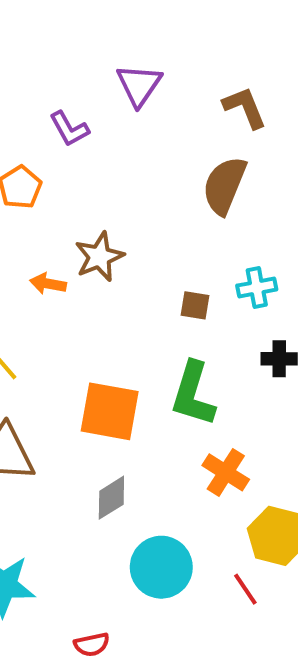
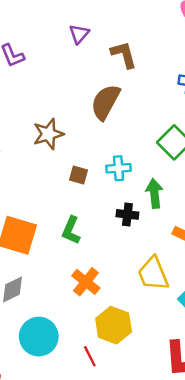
purple triangle: (139, 85) -> (79, 34), moved, size x0.7
brown star: (99, 257) -> (48, 134), moved
green L-shape: (193, 394) -> (71, 230), size x0.7

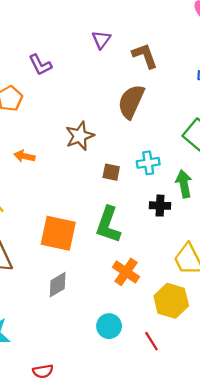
green L-shape: (71, 230) -> (108, 225), size x1.4
yellow hexagon: (114, 325) -> (171, 301), moved
cyan circle: (39, 337) -> (109, 326), moved, size x0.7
red line: (90, 356) -> (151, 341), moved

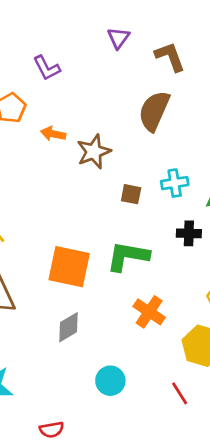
orange arrow: (24, 156) -> (53, 134), moved
green L-shape: (108, 225) -> (128, 256), turned 81
cyan circle: (109, 326) -> (110, 381), moved

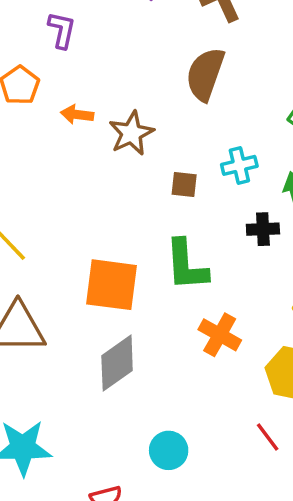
purple L-shape: (47, 68) -> (62, 30), turned -136
green L-shape: (128, 256) -> (186, 265), turned -99
gray diamond: (69, 327) -> (117, 363), size x1.4
cyan circle: (110, 381) -> (169, 450), moved

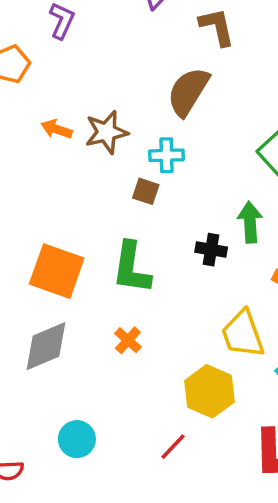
orange arrow: (77, 114) -> (57, 129), moved
cyan cross: (239, 165) -> (166, 155), moved
orange cross: (220, 335) -> (128, 340), moved, size x0.7
red line: (268, 437) -> (173, 447), turned 68

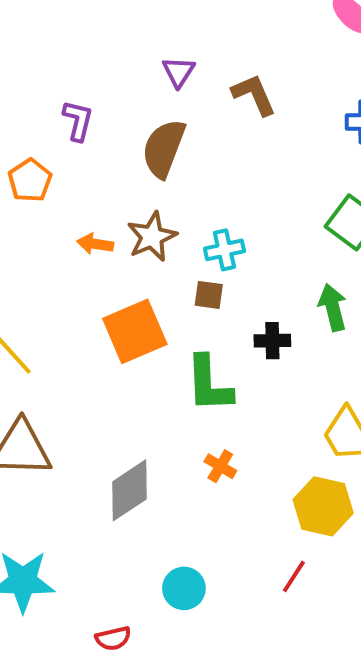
brown semicircle: (188, 92) -> (164, 148), moved
black cross: (211, 250) -> (272, 341), moved
orange square: (57, 271) -> (135, 331), moved, turned -32

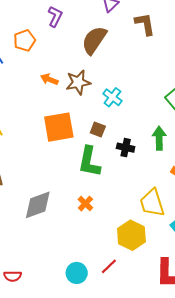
cyan cross: (224, 250) -> (112, 97), turned 36
brown square: (209, 295) -> (98, 130), moved
cyan circle: (184, 588) -> (77, 273), moved

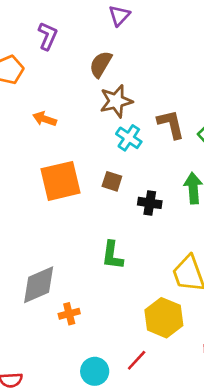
brown L-shape: (145, 24) -> (171, 124), moved
brown semicircle: (94, 40) -> (101, 64), size x0.7
brown star: (78, 82) -> (116, 101), moved
green L-shape: (89, 162) -> (112, 255), moved, size x0.7
orange cross: (85, 204) -> (69, 314), moved, turned 35

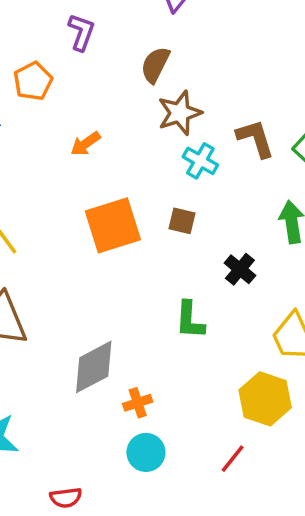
orange arrow: (45, 119) -> (85, 144), turned -50
black cross: (150, 203) -> (240, 269), moved, turned 35
cyan circle: (95, 371) -> (146, 452), moved

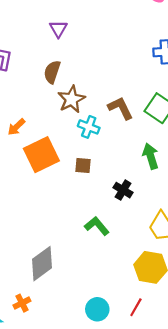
orange square: (113, 225) -> (41, 155), moved
green L-shape: (190, 320) -> (97, 226), turned 145
orange cross: (138, 403) -> (22, 303), moved
cyan circle: (146, 452) -> (97, 309), moved

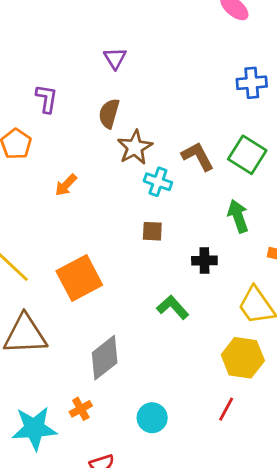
orange square: (41, 155) -> (79, 278), moved
black cross: (123, 190) -> (204, 261), turned -30
cyan circle: (97, 309) -> (152, 418), moved

